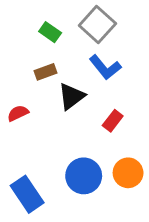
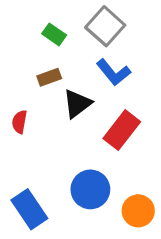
red semicircle: (18, 113) -> (20, 122), turned -55
red rectangle: (113, 121) -> (122, 130), size x1.6
orange circle: (128, 173) -> (138, 211), moved

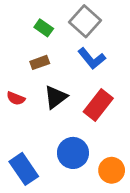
black triangle: (77, 104) -> (56, 97), moved
red semicircle: (20, 122) -> (16, 98), turned -78

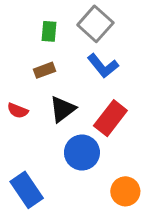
green rectangle: (44, 28) -> (49, 31), turned 60
blue circle: (73, 153) -> (82, 153), moved

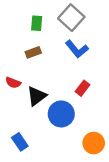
black triangle: (63, 109) -> (37, 96), moved
red rectangle: (110, 118) -> (82, 88), size x0.6
blue rectangle: (27, 190) -> (20, 142), size x0.7

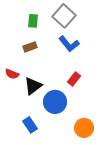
blue rectangle: (20, 142) -> (30, 125), moved

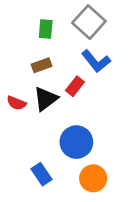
red rectangle: (74, 79) -> (75, 86), moved
black triangle: (33, 86) -> (46, 99), moved
orange circle: (84, 128) -> (93, 178), moved

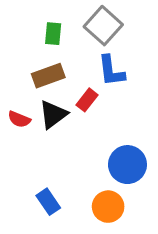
blue L-shape: (96, 61) -> (111, 71), turned 32
brown rectangle: (41, 65) -> (48, 76), size x1.4
blue circle: (76, 142) -> (127, 165), moved

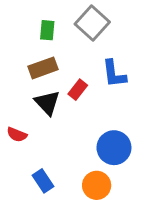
blue L-shape: (111, 71) -> (114, 74), moved
black triangle: (53, 114) -> (47, 103), turned -36
red semicircle: (19, 119) -> (17, 135), moved

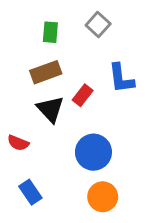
gray square: (92, 23) -> (98, 24), size x0.7
blue circle: (114, 148) -> (93, 152), moved
blue rectangle: (43, 181) -> (30, 192), moved

